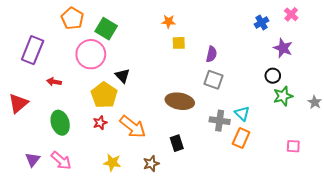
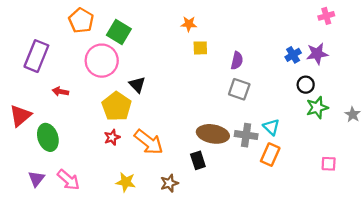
pink cross: (291, 14) -> (326, 16), turned 32
blue cross: (262, 22) -> (293, 55), moved
purple star: (283, 48) -> (317, 54), turned -30
brown ellipse: (180, 101) -> (213, 134), moved
green ellipse: (60, 123) -> (48, 137), moved

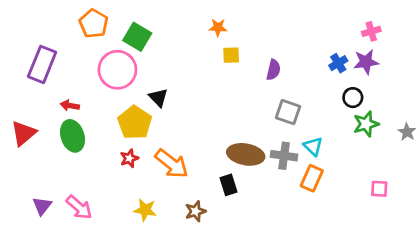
pink cross: (326, 16) -> (371, 31), moved
gray square: (239, 89) -> (288, 112), moved
green ellipse: (48, 137) -> (72, 136), moved

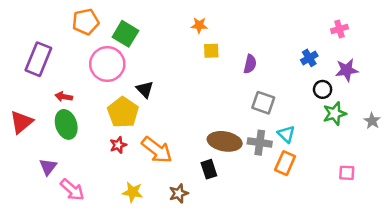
orange pentagon: (94, 23) -> (86, 22), turned 30
purple star: (366, 62) -> (347, 70), moved
purple triangle: (42, 206) -> (48, 167), moved

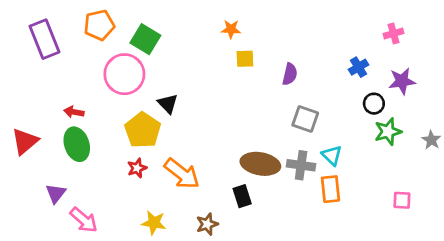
purple rectangle: (38, 59) -> (45, 39), moved, turned -44
orange rectangle: (285, 163) -> (330, 189), turned -30

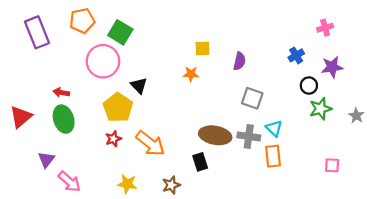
orange star: (231, 29) -> (191, 74), moved

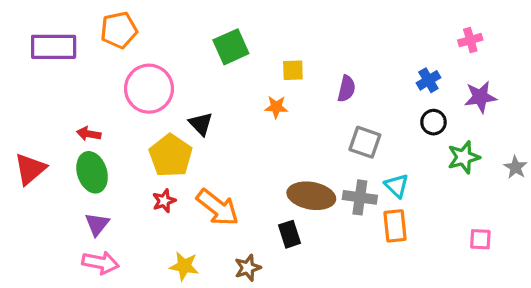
purple rectangle: (37, 32) -> (54, 47), turned -68
green square: (120, 32) -> (231, 47), moved, turned 35
black circle: (309, 86) -> (433, 122), moved
purple triangle: (46, 160) -> (97, 224), moved
pink arrow: (69, 182) -> (100, 263), turned -30

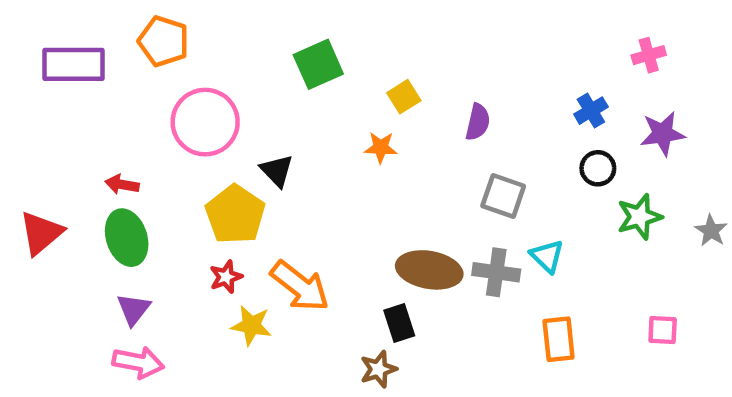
orange pentagon: (119, 30) -> (164, 41), turned 30
yellow square: (293, 70) -> (404, 97), turned -30
orange rectangle: (395, 226) -> (559, 339), moved
yellow star: (184, 266) -> (251, 325), moved
brown star: (248, 268) -> (378, 369), moved

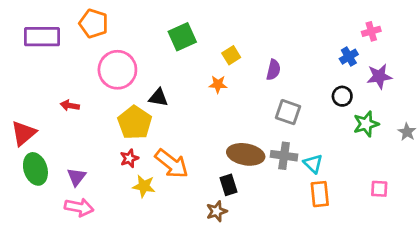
blue cross: (591, 111) -> (349, 57), moved
black triangle: (277, 171) -> (158, 98), turned -36
green ellipse: (127, 238) -> (35, 169), moved
cyan triangle: (547, 256) -> (313, 164), moved

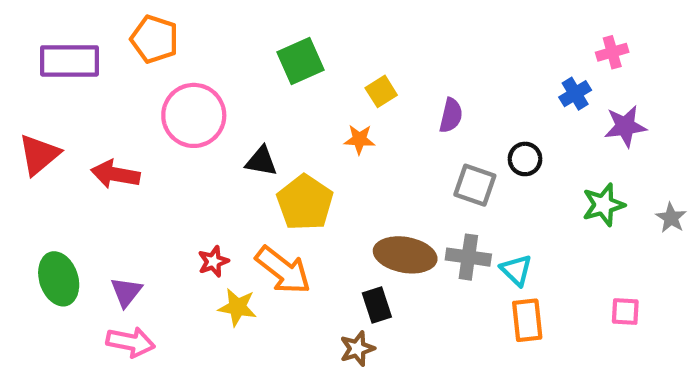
black circle: (342, 96) -> (525, 159), moved
red arrow: (70, 105) -> (115, 174), size x1.5
yellow pentagon: (135, 123) -> (305, 203), moved
red triangle: (24, 133) -> (39, 155), moved

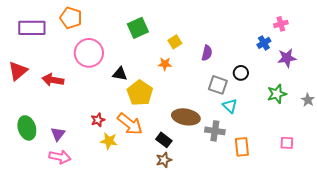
gray cross: (468, 257) -> (215, 131), moved
cyan triangle: (516, 270) -> (230, 106), moved
black rectangle: (377, 305) -> (164, 140), moved, turned -35

